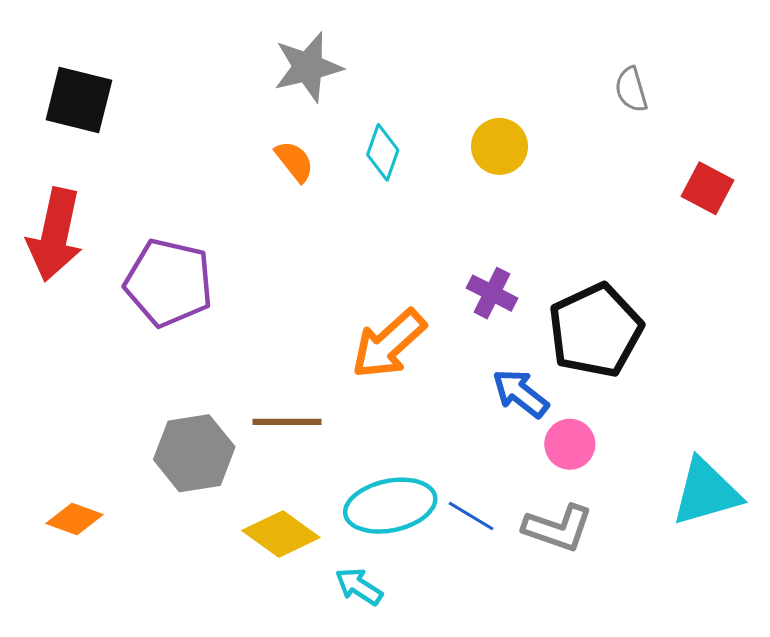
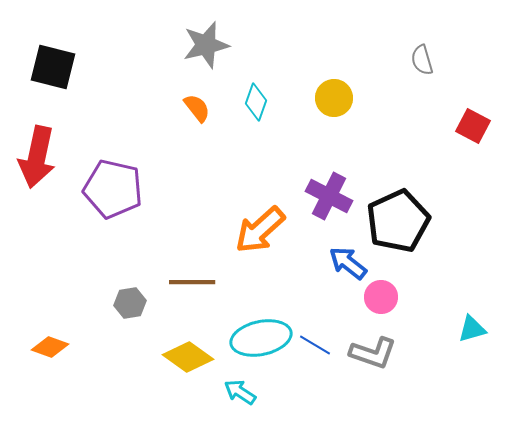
purple cross: (492, 293) -> (329, 196), size x1.4
gray hexagon: (194, 453) -> (130, 303), size x0.6
cyan triangle: (706, 492) -> (472, 329), size x0.6

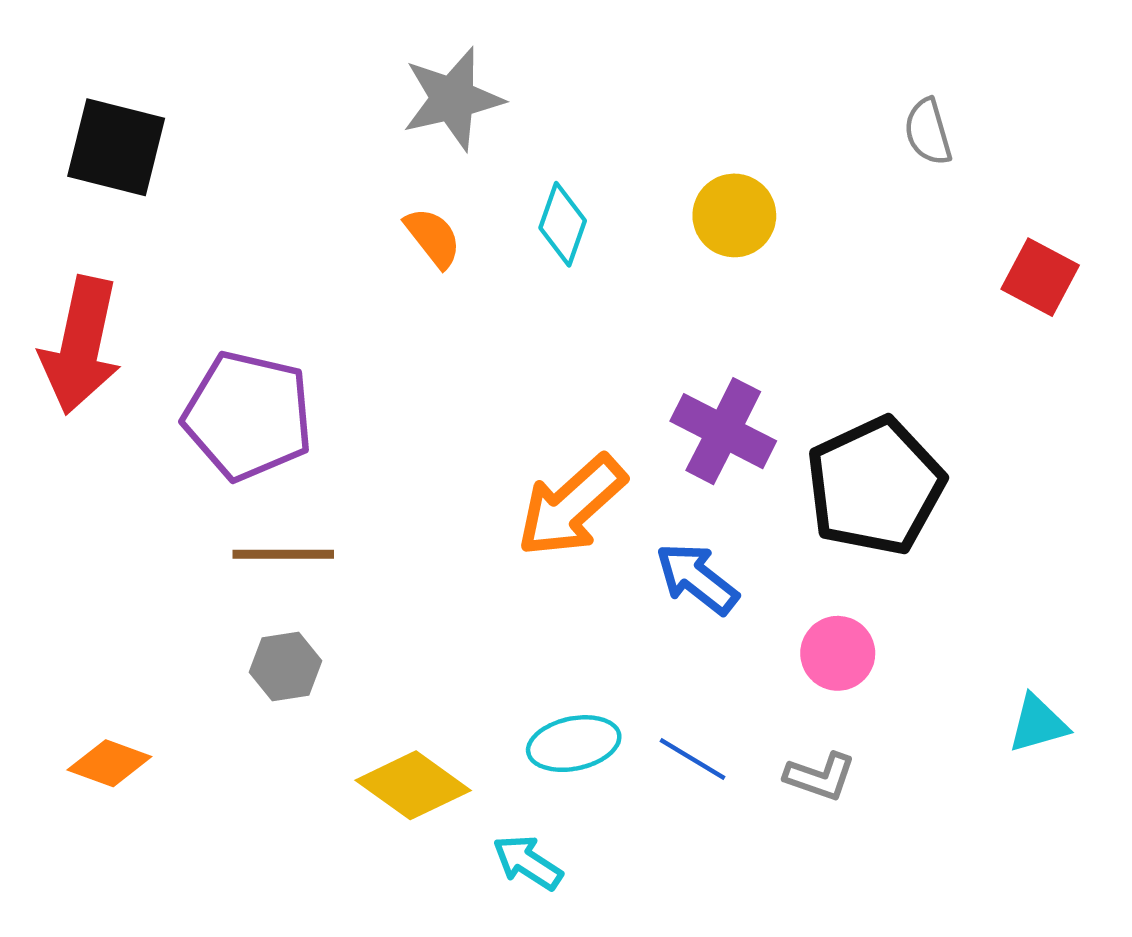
blue arrow: (348, 263) -> (697, 579), moved
brown line: (192, 282) -> (283, 554), moved
cyan ellipse: (261, 338) -> (574, 744), size x0.7
gray L-shape: (373, 353) -> (820, 777), size x0.7

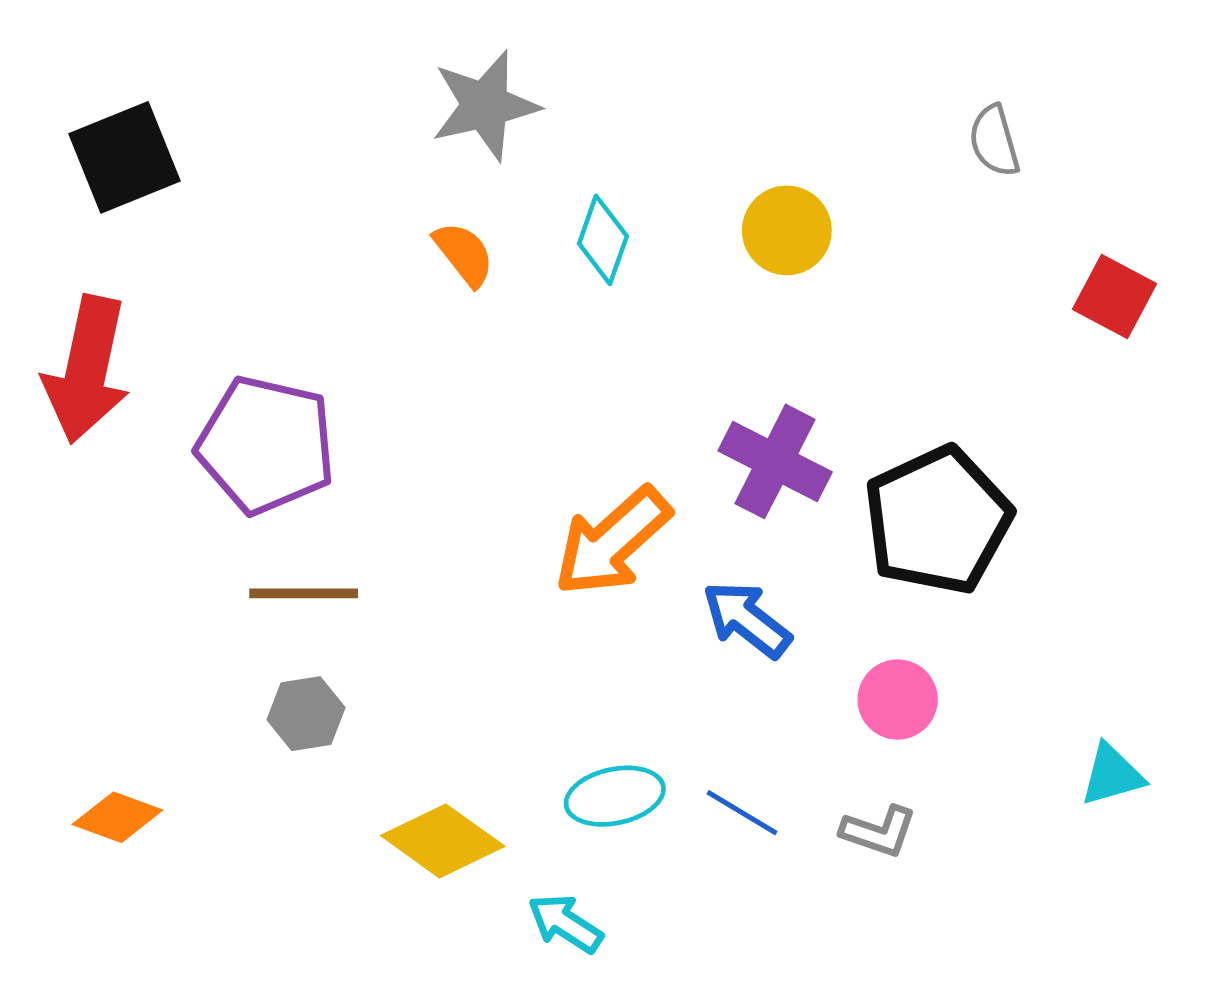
black square: (116, 147) -> (124, 157), turned -36

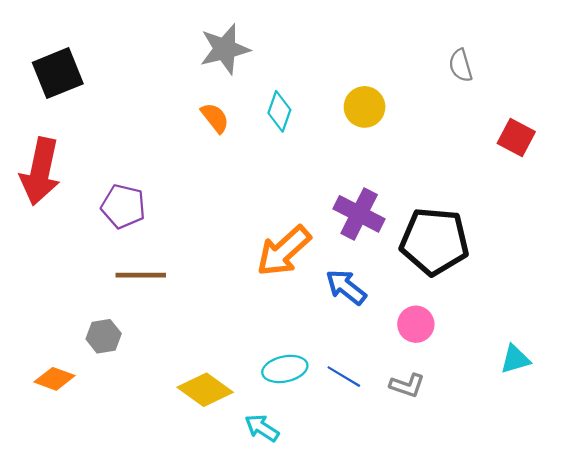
purple pentagon: (266, 445) -> (123, 206), size x0.7
black pentagon: (938, 520) -> (434, 241), turned 30
gray hexagon: (306, 714) -> (104, 336), moved

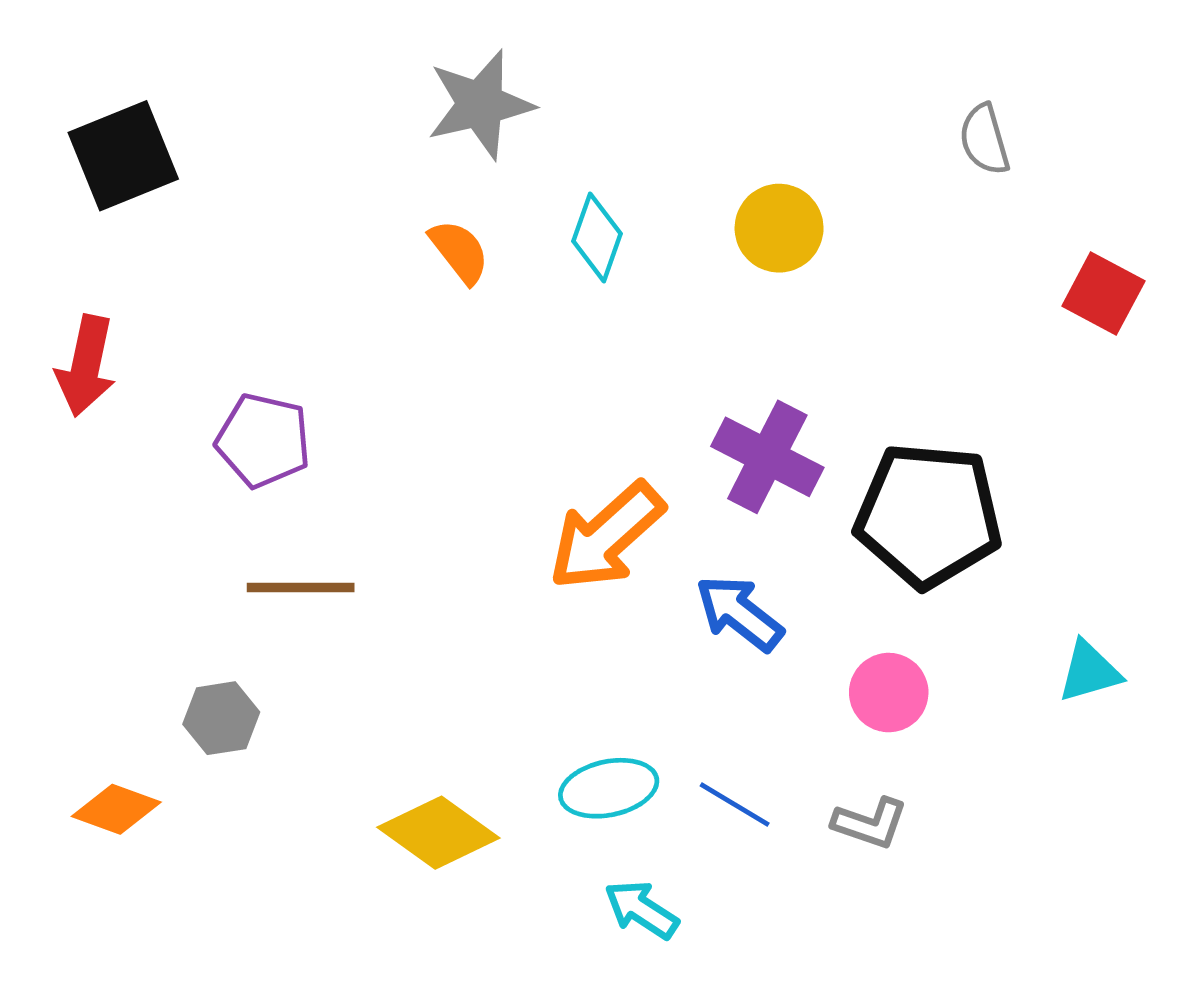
red arrow: (40, 171) -> (86, 366), size x0.7
cyan triangle: (515, 359) -> (1089, 672), moved
cyan arrow: (262, 428) -> (641, 910), moved

